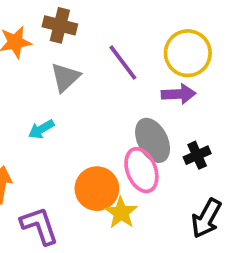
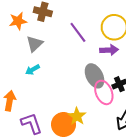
gray triangle: (65, 77) -> (35, 44), moved
pink ellipse: (141, 170) -> (104, 92), moved
orange circle: (97, 189) -> (63, 124), moved

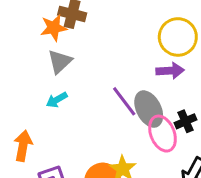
orange star: (18, 21) -> (54, 28), moved
purple line: (78, 32) -> (124, 101), moved

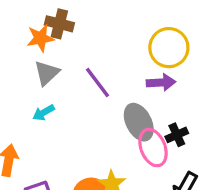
purple line: (124, 101) -> (97, 82), moved

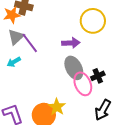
purple line: (97, 82) -> (30, 43), moved
purple arrow: (161, 82) -> (71, 43), moved

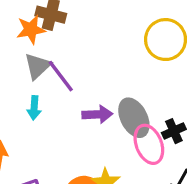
purple arrow: (71, 43) -> (97, 114), moved
cyan arrow: (14, 62) -> (34, 108), turned -56

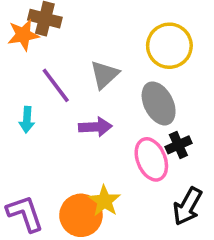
gray triangle: (37, 66) -> (104, 75), moved
gray ellipse: (134, 118) -> (159, 103), moved

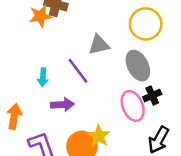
gray triangle: (104, 75) -> (99, 45), turned 30
purple line: (56, 85) -> (78, 71), moved
purple arrow: (95, 127) -> (62, 105), moved

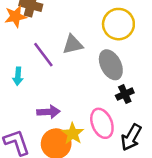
purple line: (78, 71) -> (43, 55), moved
purple arrow: (62, 105) -> (48, 112), moved
pink ellipse: (133, 106) -> (102, 123), moved

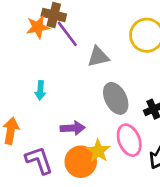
purple line: (43, 55) -> (67, 34), moved
gray ellipse: (111, 65) -> (116, 98), moved

